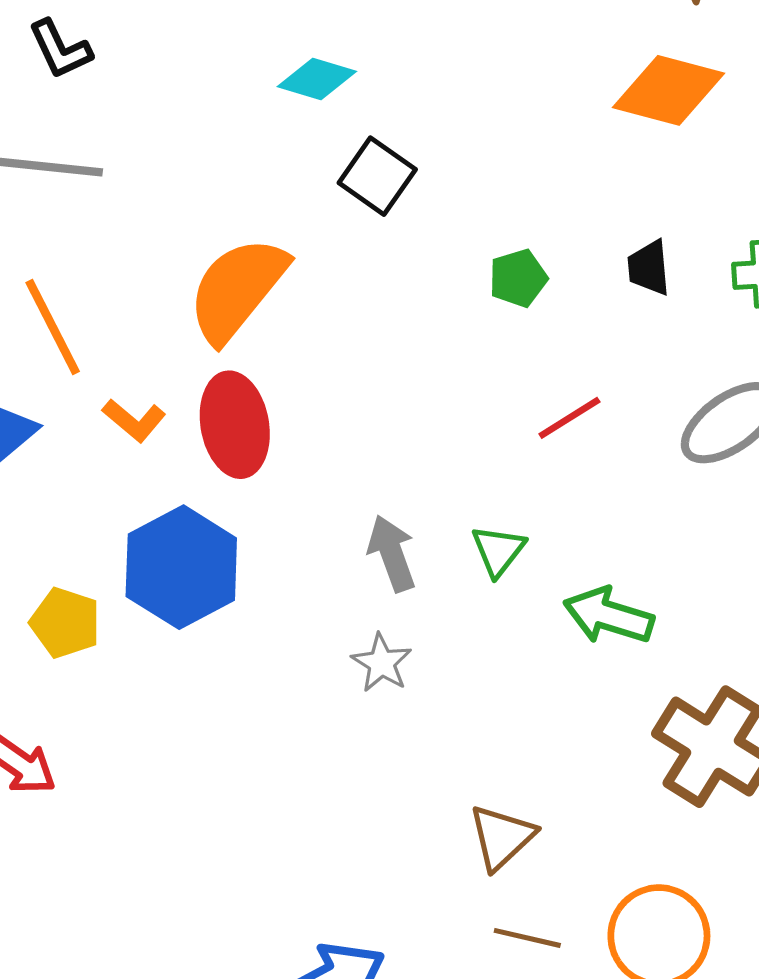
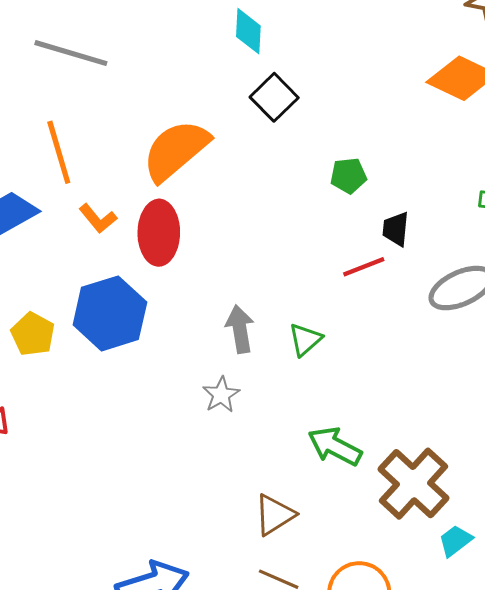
cyan diamond: (317, 79) -> (248, 31), turned 66
black trapezoid: (649, 268) -> (396, 229), moved
green arrow: (609, 616) -> (335, 446), moved

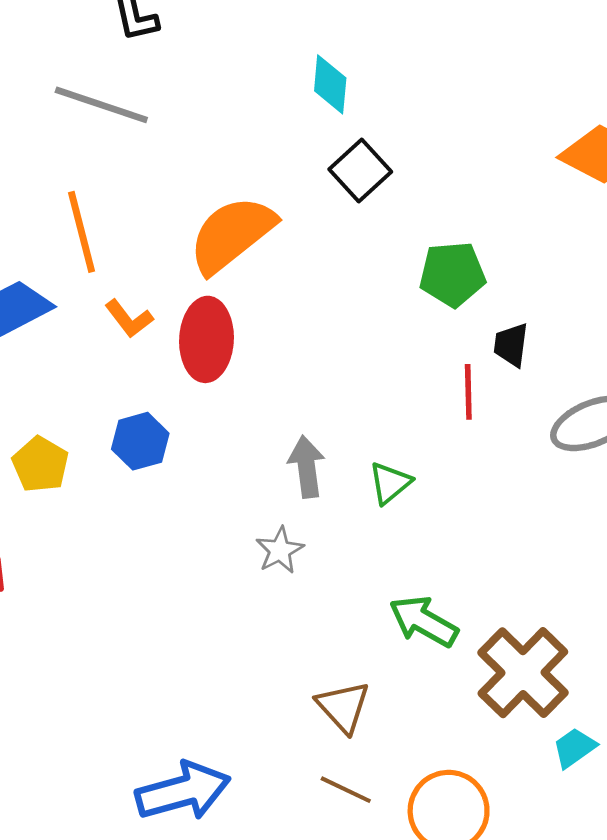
green pentagon: (348, 176) -> (452, 274), size x1.4
red line: (364, 267) -> (468, 392), turned -72
blue hexagon: (110, 313) -> (140, 441), size x0.6
brown triangle: (275, 515) -> (343, 707), turned -42

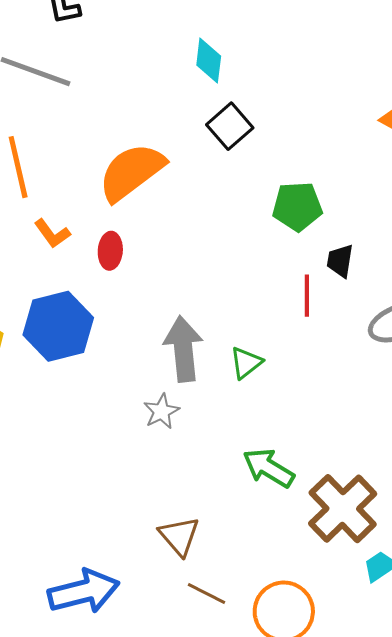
red ellipse: (206, 339) -> (110, 251), size x0.6
blue hexagon: (140, 441) -> (58, 326), size x1.6
gray arrow: (307, 467) -> (183, 349), size x1.4
brown triangle: (343, 707) -> (179, 536), moved

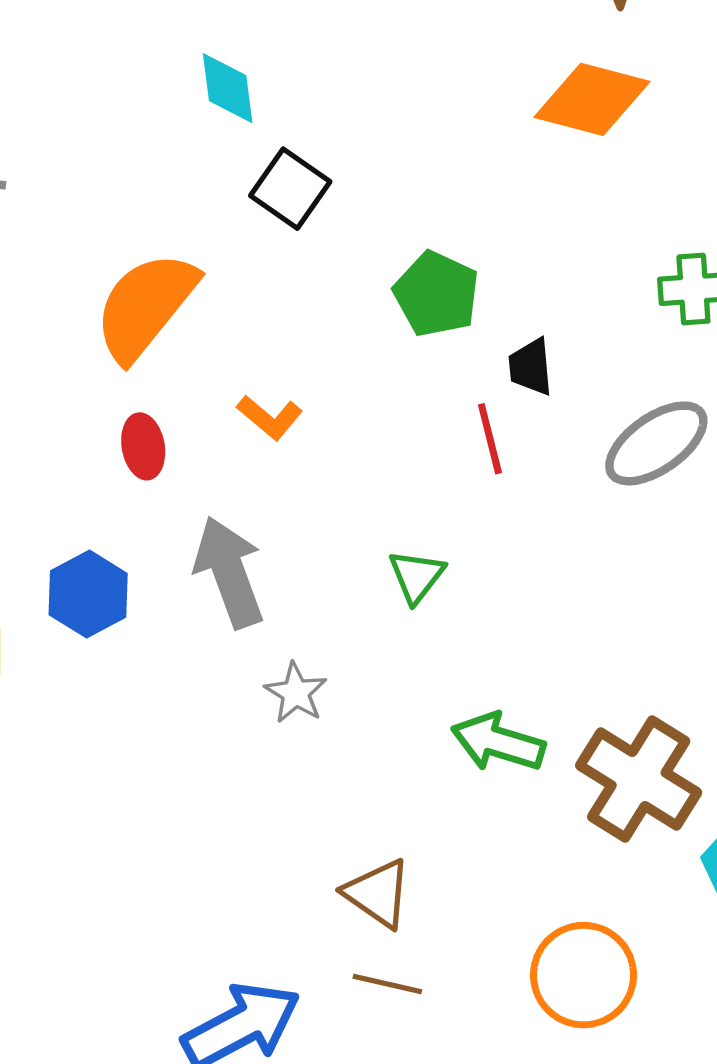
green pentagon: (297, 206) -> (436, 294), turned -30
orange L-shape: (52, 233) -> (270, 417), moved
blue hexagon: (58, 326) -> (88, 594), size x0.7
gray arrow: (183, 349) -> (229, 572), moved
brown line: (207, 593) -> (387, 984), moved

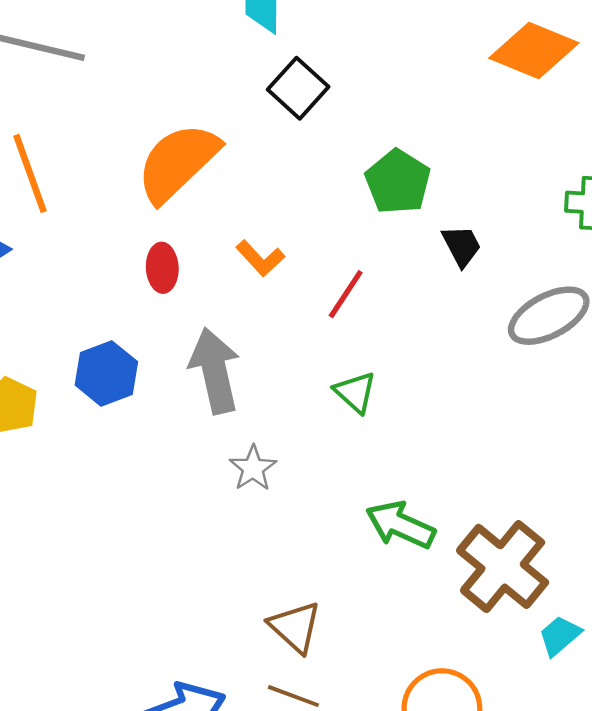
black trapezoid: (531, 367) -> (462, 246), turned 150
red line: (490, 439) -> (346, 294), moved, turned 40
green triangle: (416, 576) -> (355, 392), turned -33

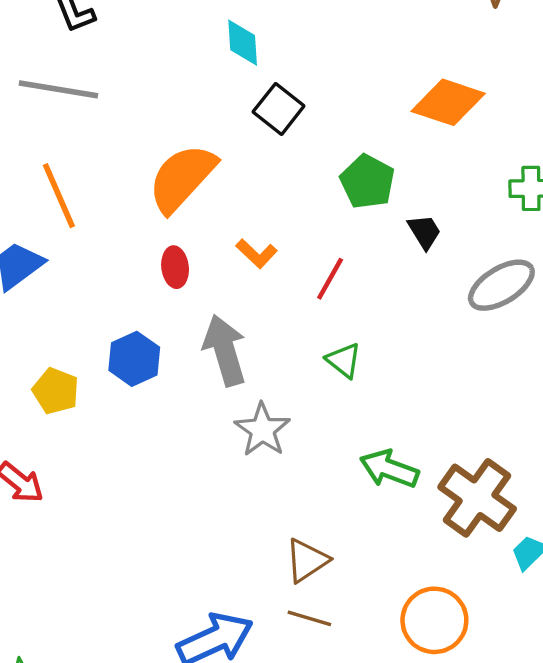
orange diamond: (534, 50) -> (448, 102), moved
gray star: (253, 468) -> (262, 430), size x1.4
brown triangle: (295, 627) -> (307, 560), turned 48

